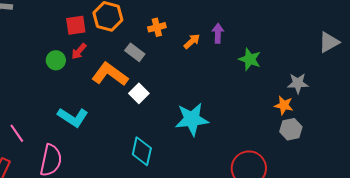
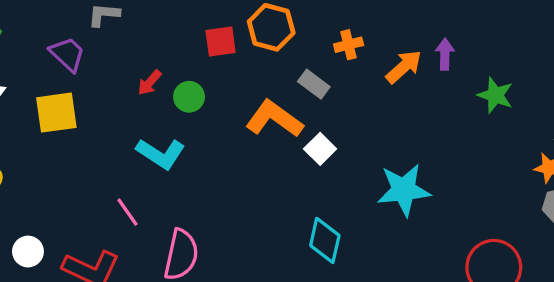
orange arrow: (192, 41) -> (404, 67), size x1.4
red arrow: (79, 51) -> (150, 83), moved
cyan L-shape: (73, 117) -> (161, 154), moved

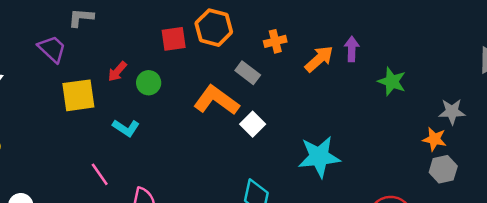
yellow square: (56, 113) -> (78, 95), moved
cyan L-shape: (161, 154) -> (126, 128), size x0.7

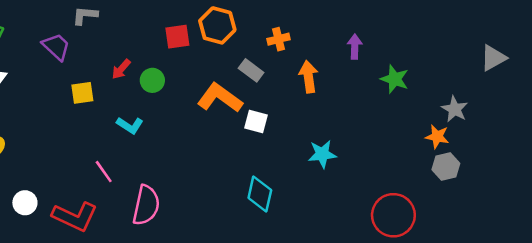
orange arrow: (319, 59) -> (308, 77), moved, turned -56
yellow square: (78, 95) -> (82, 93), size x0.7
gray star: (452, 112) -> (455, 109), turned 30
white square: (253, 124) -> (256, 122), turned -30
cyan star: (319, 157) -> (322, 154), size x0.7

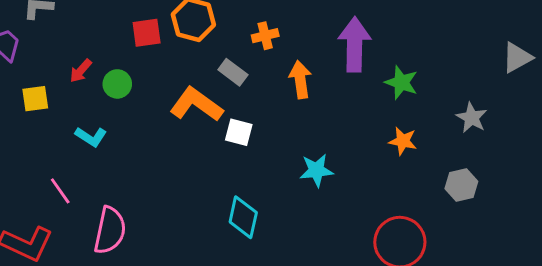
purple arrow: (355, 47) -> (354, 44), size x1.8
orange star: (437, 137) -> (403, 141), moved

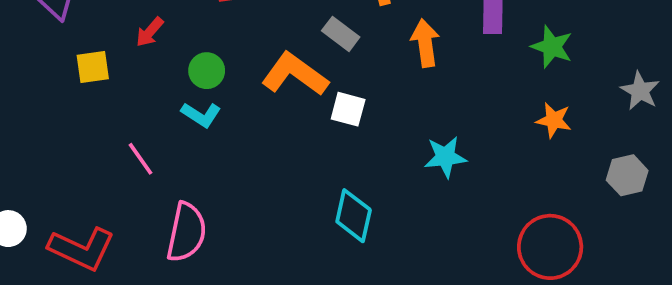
green circle: (117, 84) -> (207, 71), moved
cyan L-shape: (91, 137) -> (201, 115), moved
pink line: (60, 191) -> (141, 159), moved

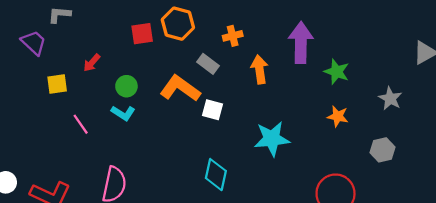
cyan star: (445, 157) -> (272, 139), size x1.4
pink line: (141, 159) -> (81, 124), moved

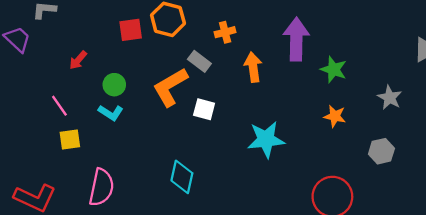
yellow square: (57, 84) -> (70, 139), moved
orange L-shape: (180, 88) -> (170, 87), turned -66
pink line: (81, 124) -> (59, 106), moved
cyan diamond: (216, 175) -> (182, 177), moved

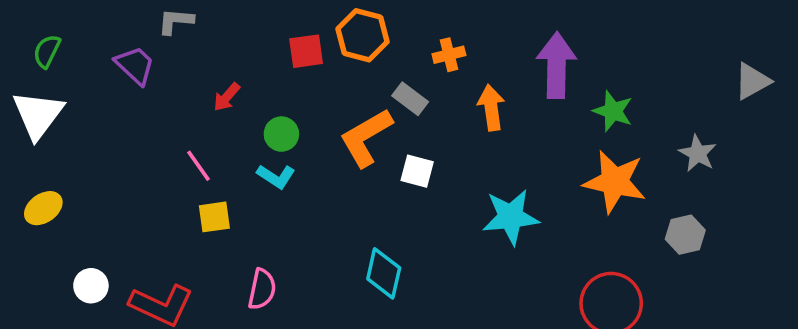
orange star: (335, 116) -> (615, 182), size x1.8
pink semicircle: (101, 187) -> (262, 289), size x0.7

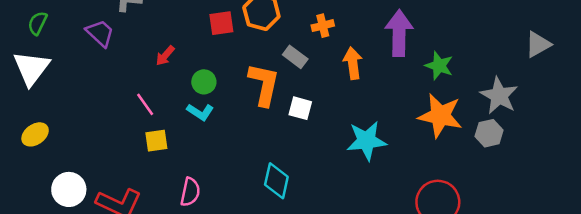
orange L-shape: (366, 138) -> (264, 84), turned 132
gray star: (698, 153) -> (499, 96), size x1.4
gray hexagon: (685, 235) -> (489, 133), moved
white circle: (91, 286) -> (69, 189), size x1.4

